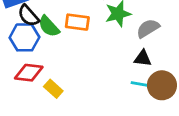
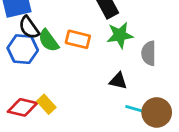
gray semicircle: (148, 28) -> (149, 53), turned -65
black triangle: (143, 58) -> (118, 81), moved
red diamond: (29, 73) -> (22, 107), moved

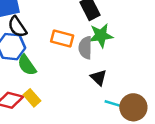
green semicircle: (49, 41) -> (27, 65), moved
gray semicircle: (149, 53) -> (85, 48), moved
black triangle: (118, 81) -> (98, 78), turned 30

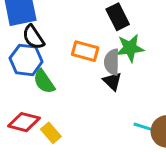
black triangle: (98, 78) -> (112, 81), moved
yellow rectangle: (32, 98) -> (51, 133), moved

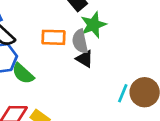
cyan line: (144, 127) -> (123, 93), turned -72

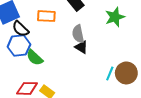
green star: (93, 25) -> (115, 17), moved
orange rectangle: (53, 37) -> (46, 16), moved

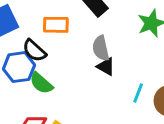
black semicircle: (21, 29) -> (34, 51), moved
cyan line: (110, 73) -> (138, 93), moved

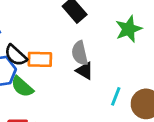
orange rectangle: (56, 25) -> (40, 59), moved

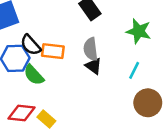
green star: (129, 29) -> (139, 31), turned 30
cyan line: (116, 96) -> (134, 70), moved

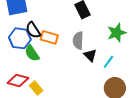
green star: (139, 31) -> (117, 33), turned 30
black triangle: (94, 66) -> (90, 55), moved

